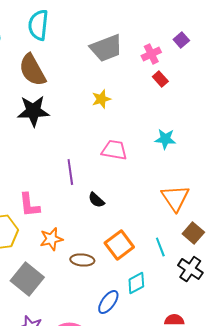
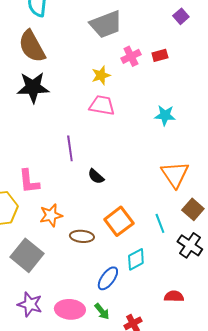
pink cross: (151, 54) -> (131, 56), moved
red rectangle: (160, 79) -> (160, 55), turned -63
pink trapezoid: (114, 150) -> (102, 105), moved

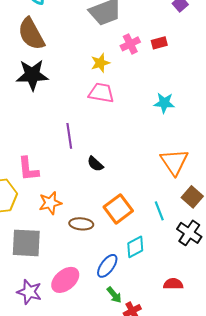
gray square: (27, 255) -> (26, 243), turned -36
pink ellipse: (70, 309) -> (65, 280), moved, turned -44
green arrow: (102, 311) -> (114, 295), moved

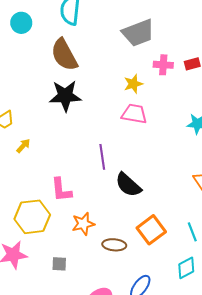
pink cross: (130, 44) -> (163, 65), turned 30
black semicircle: (95, 164) -> (128, 185), size x1.6
gray square: (26, 243) -> (59, 264), size x0.5
cyan diamond: (135, 247) -> (186, 268), moved

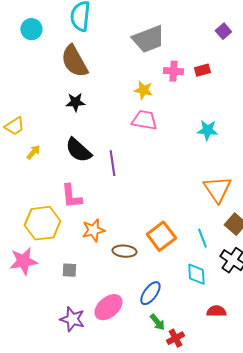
yellow star: (133, 84) -> (143, 90), turned 30
black star: (65, 96) -> (75, 102), size x0.6
black semicircle: (128, 185) -> (78, 150), moved
cyan diamond: (186, 268) -> (196, 274), turned -65

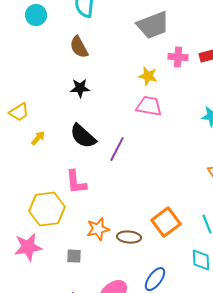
brown semicircle: (74, 61) -> (79, 47), size x0.7
purple line: (112, 163) -> (117, 149), turned 35
orange star: (93, 230) -> (98, 229), moved

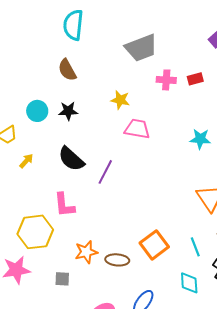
cyan circle: (36, 15) -> (37, 111), moved
yellow star: (148, 76) -> (120, 100), moved

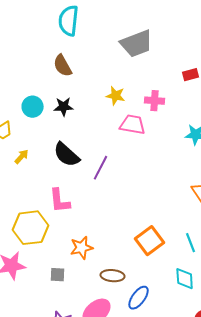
pink cross: (166, 80) -> (155, 101), moved
brown ellipse: (117, 260) -> (113, 276), moved

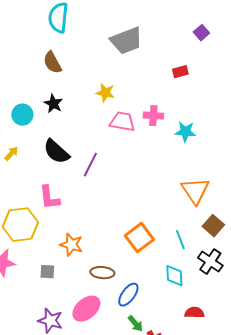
pink cross: (155, 101) -> (153, 116), moved
cyan circle: (33, 107) -> (22, 115), moved
black star: (64, 107) -> (53, 104), turned 30
orange star: (82, 248) -> (71, 245), turned 30

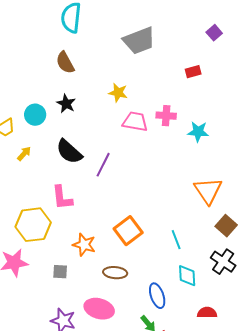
orange square: (139, 238) -> (128, 231), moved
cyan line: (180, 240) -> (176, 240), moved
blue ellipse: (128, 295) -> (157, 296), moved, turned -55
pink ellipse: (86, 309) -> (99, 309), turned 56

